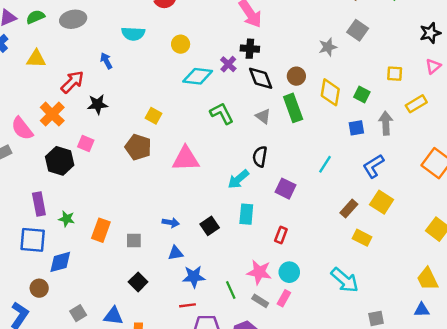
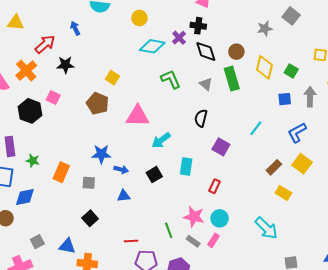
cyan arrow: (238, 179) -> (161, 140), moved
blue star: (194, 277) -> (101, 154), moved

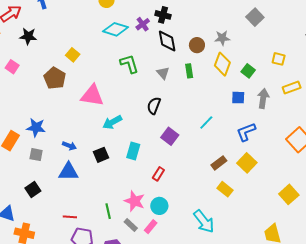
gray star: (265, 29) -> (222, 38), moved
green rectangle: (232, 79) -> (189, 71), size x0.6
blue star: (101, 154) -> (36, 128), moved
blue triangle: (124, 196) -> (68, 172), size x1.5

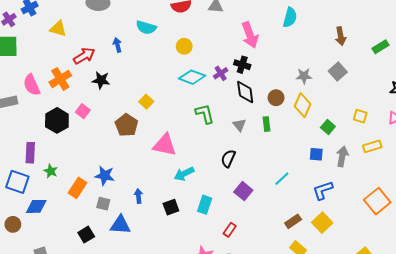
gray star: (222, 38) -> (304, 76), moved
yellow diamond: (222, 64) -> (303, 105), moved
blue arrow: (69, 146) -> (138, 196), turned -120
blue triangle: (68, 172) -> (120, 225), moved
black square: (33, 189) -> (86, 235), moved

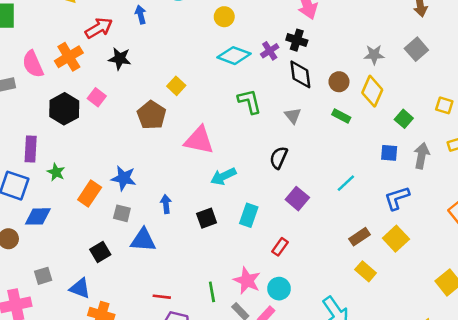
green rectangle: (267, 124) -> (341, 116), moved, turned -56

